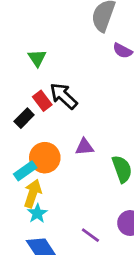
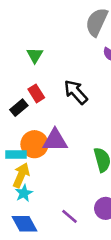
black arrow: (64, 96) -> (76, 92), moved
purple triangle: (84, 147) -> (55, 140), moved, size x1.5
cyan rectangle: (25, 171) -> (16, 155), turned 30

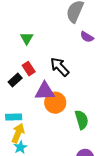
purple triangle: (55, 140) -> (45, 91), moved
orange circle: (34, 144) -> (55, 103), moved

